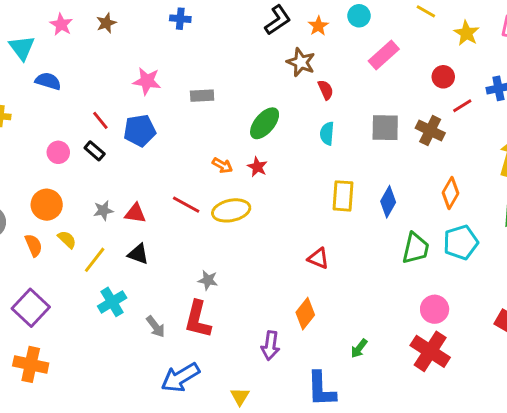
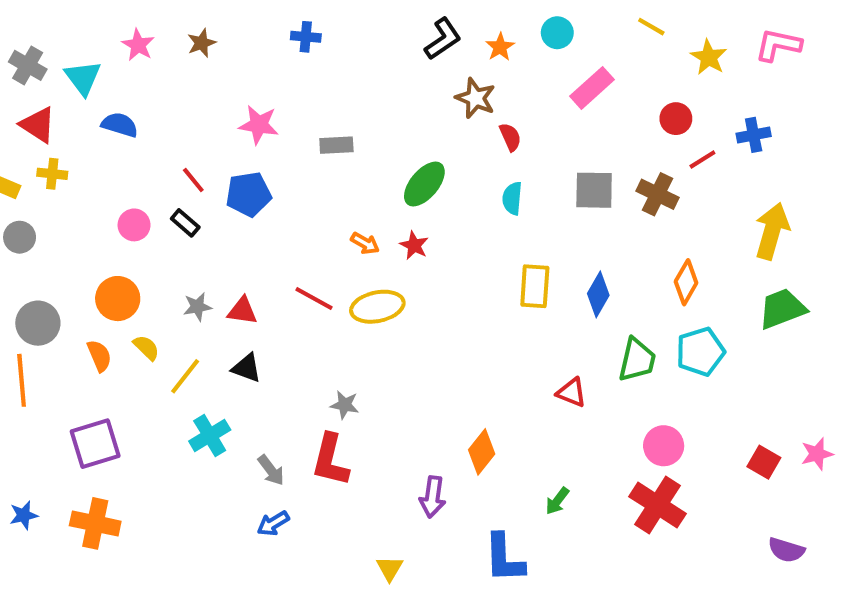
red triangle: (318, 258) -> (572, 393), moved
purple square: (31, 308) -> (95, 444), turned 30
blue arrow: (180, 378) -> (273, 523), moved, size x0.6

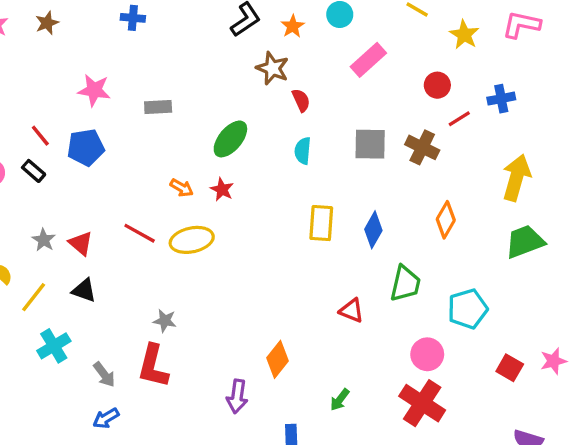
gray star: (197, 307) -> (44, 240), turned -30
red triangle: (242, 311) -> (81, 243), turned 32
cyan pentagon: (700, 352) -> (468, 309), moved

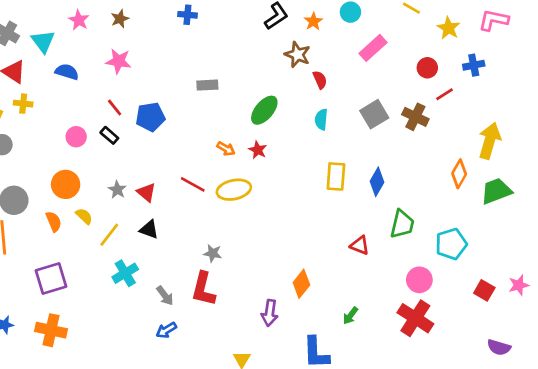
pink star: (94, 90) -> (119, 61), moved
blue cross: (501, 99) -> (474, 65), moved
gray square: (370, 144) -> (374, 114), turned -32
orange diamond: (446, 220) -> (459, 174), moved

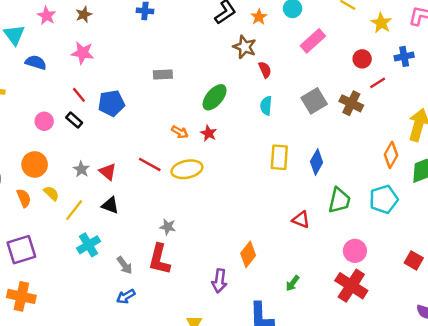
cyan pentagon: (451, 244) -> (384, 199), moved

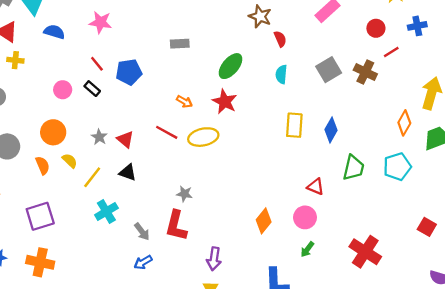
orange arrow: (180, 132) -> (184, 102), moved
red star: (209, 133) -> (225, 102), size x1.5
pink circle: (355, 251) -> (305, 217), moved
purple arrow: (219, 281) -> (214, 259), moved

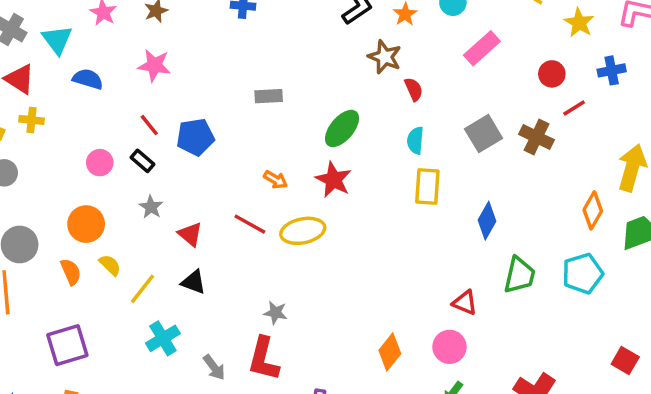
yellow rectangle: (294, 125) -> (427, 186), moved
gray star: (99, 137) -> (151, 207), moved

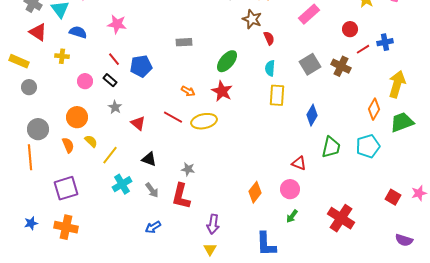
blue cross: (612, 70) -> (385, 42), moved
yellow cross: (32, 120) -> (62, 56), moved
black triangle: (194, 282) -> (149, 159), moved
gray arrow: (214, 367) -> (152, 190), moved

